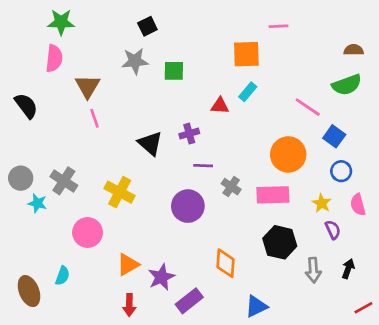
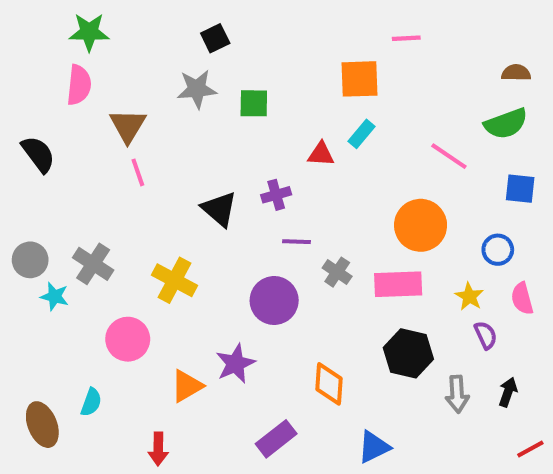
blue square: (334, 136) -> (520, 189), moved, turned -30
purple star: (161, 277) -> (235, 364), moved
red arrow: (129, 305) -> (158, 449), moved

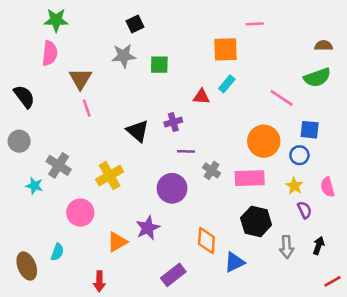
blue square: (520, 189) -> (310, 130), moved
blue circle: (498, 250) -> (299, 155), moved
gray circle: (30, 260) -> (19, 141), moved
yellow cross: (174, 280) -> (110, 176), turned 32
blue triangle: (374, 447) -> (234, 262), moved

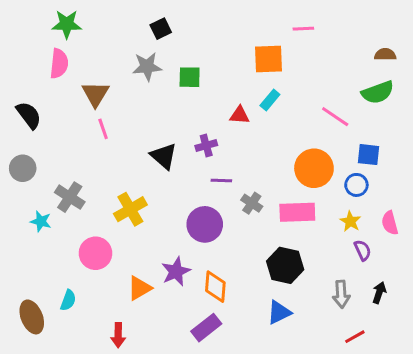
black hexagon: (256, 221) -> (285, 265), moved
orange diamond: (206, 241) -> (215, 287), moved
red line: (333, 281) -> (355, 337), moved

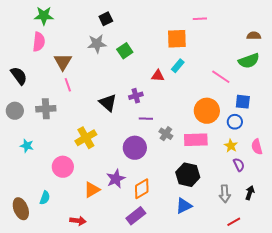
green square: (190, 77) -> (125, 51), turned -35
gray cross: (70, 197) -> (46, 109), moved, turned -36
orange diamond: (215, 287) -> (142, 189), turned 55
red arrow: (118, 335) -> (78, 221), turned -84

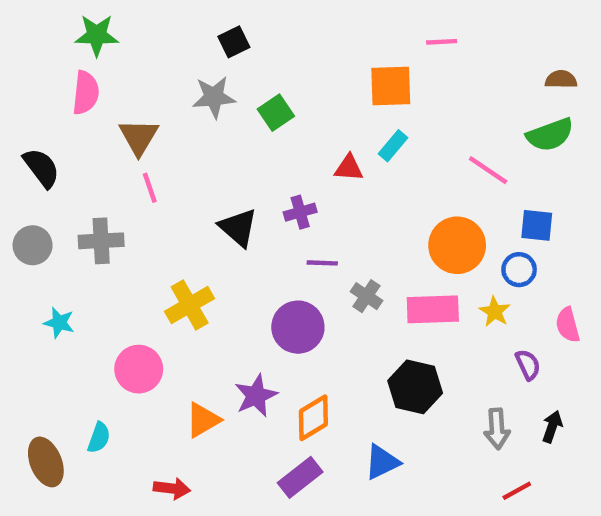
yellow star: (231, 146) -> (495, 312), moved
blue triangle: (184, 206) -> (382, 462), moved

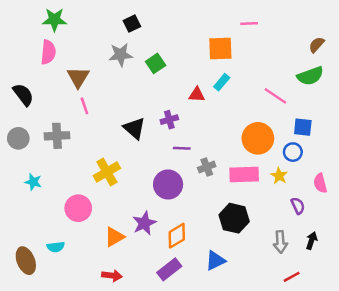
brown semicircle: (561, 79) -> (317, 45), turned -49
gray cross: (366, 296) -> (207, 167), turned 35
cyan semicircle: (99, 438) -> (56, 247), turned 63
red arrow: (172, 489) -> (112, 276), moved

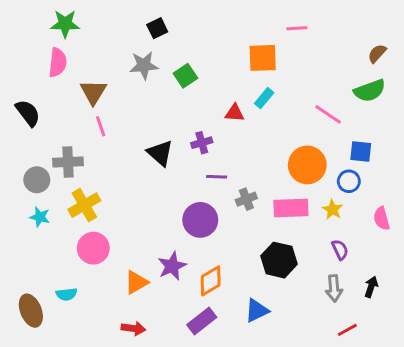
gray circle: (18, 138) -> (37, 180), moved
yellow cross: (107, 172) -> (84, 205), moved
purple semicircle: (298, 206) -> (340, 250), moved

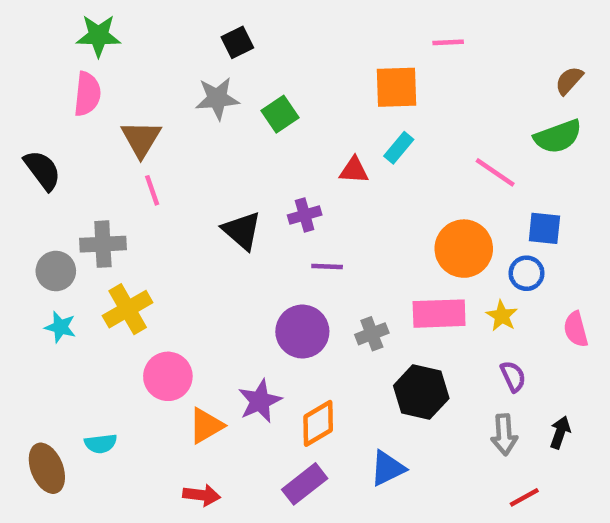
gray cross: (246, 199) -> (372, 334), moved
pink circle: (93, 248) -> (168, 376), moved

